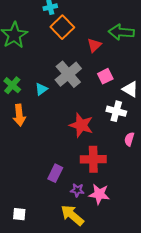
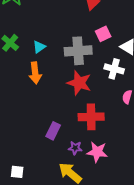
gray cross: (68, 74) -> (78, 51), moved, turned 36
orange arrow: (19, 115) -> (35, 73), moved

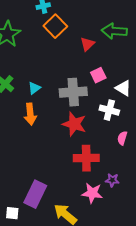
purple rectangle: (53, 131) -> (35, 194), moved, size x1.5
purple star: (75, 148) -> (112, 180), moved

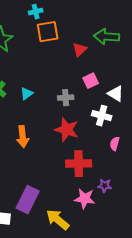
orange square: (55, 26) -> (48, 32), turned 35
gray cross: (73, 92) -> (66, 98), size x0.6
orange arrow: (30, 114) -> (23, 137), moved

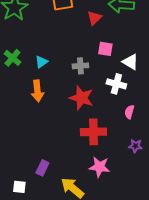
pink square: (91, 81) -> (105, 49), turned 35
orange arrow: (23, 137) -> (37, 91), moved
purple star: (105, 186) -> (135, 146), moved
purple rectangle: (28, 200) -> (42, 168), size x0.6

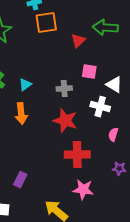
purple rectangle: (42, 168) -> (20, 180), moved

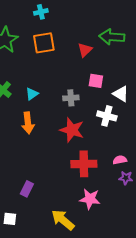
orange square: (46, 23) -> (44, 43), moved
pink semicircle: (113, 135) -> (120, 160), moved, turned 64

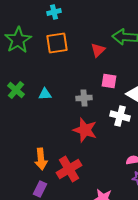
cyan triangle: (32, 94) -> (45, 94), turned 32
orange arrow: (28, 123) -> (41, 159), moved
red cross: (84, 164) -> (69, 169), moved, turned -30

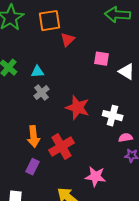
red triangle: (98, 50) -> (68, 40), moved
gray cross: (84, 98) -> (42, 93), moved, turned -35
white cross: (120, 116) -> (113, 116), moved

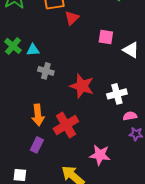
cyan triangle: (38, 72) -> (33, 50), moved
gray cross: (42, 93) -> (46, 71), turned -35
white cross: (113, 116) -> (117, 94), turned -30

